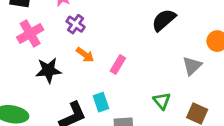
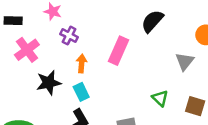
orange arrow: (85, 55) -> (82, 63), turned -114
pink rectangle: (118, 64) -> (119, 51), moved, size x1.5
cyan rectangle: (101, 102) -> (81, 92), moved

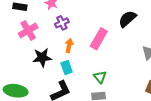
purple cross: (69, 36) -> (62, 23), turned 32
green triangle: (160, 98) -> (100, 77), moved

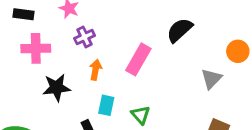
pink cross: (28, 30) -> (36, 48), turned 30
cyan rectangle: (67, 67) -> (106, 105), moved, turned 32

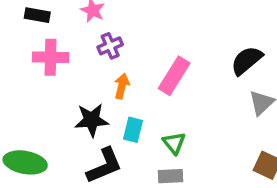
black semicircle: (180, 30) -> (247, 60), moved
black star: (57, 88) -> (92, 120), moved

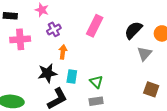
pink rectangle: (174, 76) -> (95, 26), moved

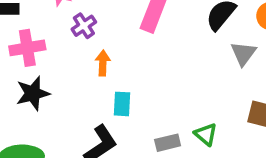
black star: (47, 73) -> (33, 93), moved
green triangle: (96, 82) -> (206, 134), moved

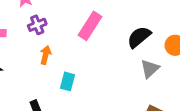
cyan rectangle: (122, 104) -> (68, 81), moved

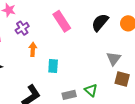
pink rectangle: (90, 26) -> (62, 21), turned -55
gray triangle: (150, 69) -> (114, 59), moved

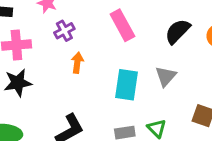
gray triangle: (114, 59) -> (166, 76), moved
cyan rectangle: (53, 66) -> (126, 85), moved, size x1.5

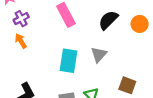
orange arrow: (77, 63) -> (21, 41), moved, turned -40

